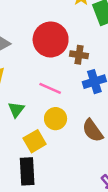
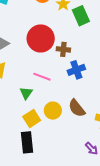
green triangle: (16, 110) -> (26, 93), moved
yellow circle: (56, 119) -> (53, 111), moved

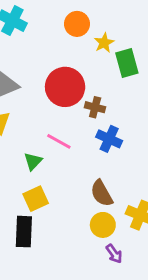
blue cross: (76, 70) -> (109, 139), turned 36
yellow circle: (53, 111) -> (103, 225), moved

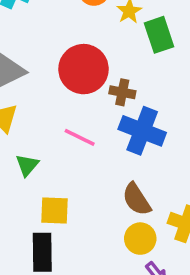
blue cross: (109, 139) -> (142, 131), size x1.4
green triangle: (33, 161) -> (27, 165), moved
yellow square: (36, 199) -> (55, 210), turned 30

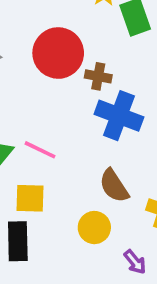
pink line: (80, 137) -> (40, 150), moved
yellow circle: (140, 239) -> (94, 228), moved

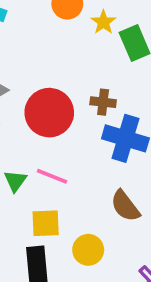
red circle: (58, 53) -> (49, 113), moved
yellow circle: (94, 228) -> (88, 250), moved

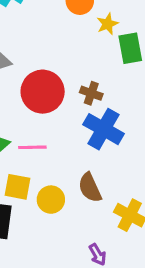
pink line: (52, 176) -> (32, 147), turned -36
yellow circle: (88, 250) -> (51, 200), moved

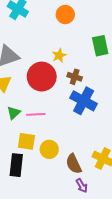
yellow star: (107, 24) -> (59, 56), moved
brown semicircle: (90, 188) -> (74, 164), moved

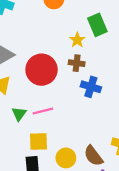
yellow star: (59, 56) -> (77, 40), moved
blue cross: (84, 101) -> (91, 87), size x0.7
yellow circle: (49, 149) -> (66, 158), moved

